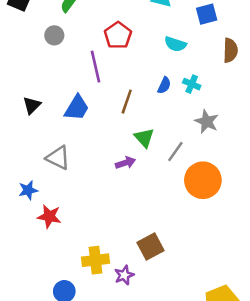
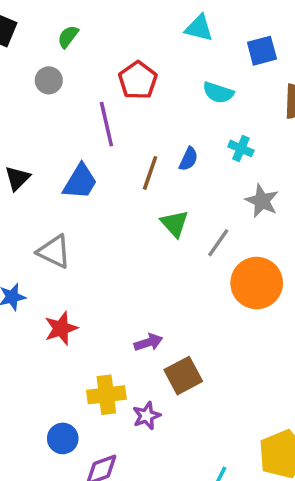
blue semicircle: (164, 85) -> (189, 159), moved
purple arrow: (125, 163) -> (148, 342), moved
red star: (49, 216) -> (61, 328), moved, turned -30

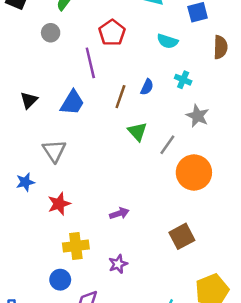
gray triangle: (54, 252) -> (54, 151), turned 30
brown square: (183, 376) -> (182, 236), moved
yellow cross: (106, 395) -> (76, 246), moved

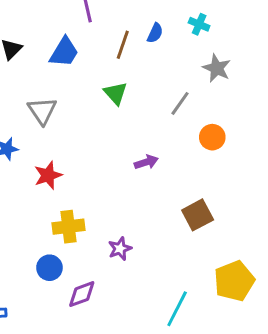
green triangle: (137, 132) -> (115, 93), moved
orange circle: (194, 172) -> (212, 137), size x0.6
purple arrow: (119, 213) -> (146, 162), moved

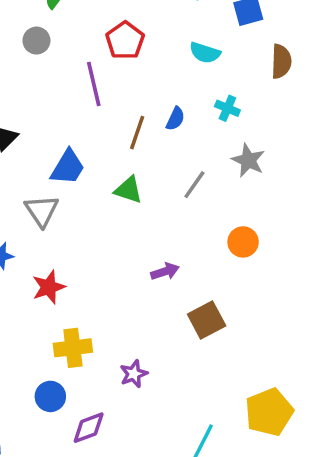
blue trapezoid: (64, 52) -> (68, 167), moved
green triangle: (115, 93) -> (128, 190), turned -30
gray line: (180, 103) -> (194, 185), moved
brown square: (198, 215) -> (207, 320), moved

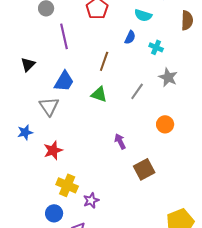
purple line: (94, 84) -> (64, 36), moved
blue semicircle: (175, 119) -> (130, 37), moved
purple arrow: (165, 271) -> (120, 141), turned -98
yellow cross: (73, 348) -> (67, 185), turned 30
purple star: (134, 374) -> (91, 200), moved

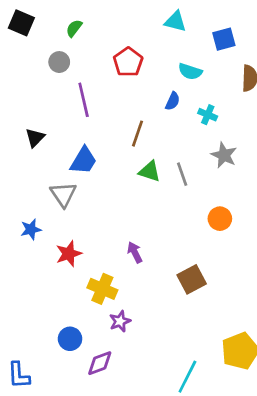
gray line: (137, 91) -> (182, 174), turned -54
green triangle: (99, 94) -> (150, 171), moved
purple arrow: (120, 141) -> (135, 252), moved
yellow cross: (67, 185) -> (102, 289), moved

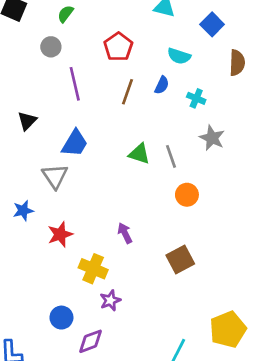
blue square: (224, 39) -> (212, 24), turned -30
brown line: (138, 134) -> (128, 92), moved
orange circle: (220, 219) -> (187, 195), moved

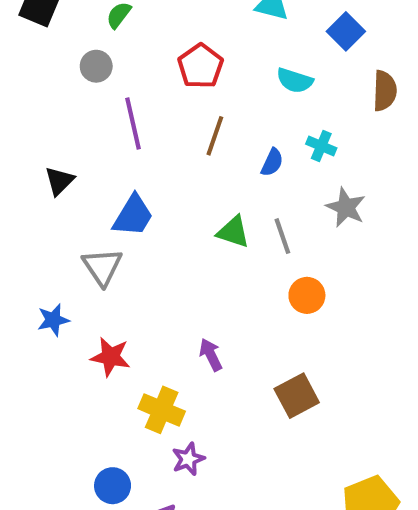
blue semicircle: (162, 85) -> (272, 162), moved
red star: (60, 234) -> (110, 357), turned 30

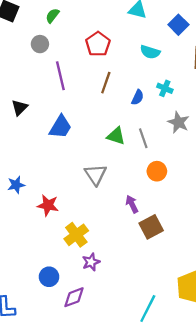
gray triangle: (102, 267) -> (96, 175), moved
purple arrow: (211, 355) -> (132, 204), moved
yellow cross: (162, 410) -> (76, 235), turned 30

